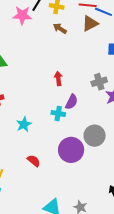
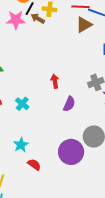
brown arrow: (60, 28) -> (38, 18), moved
cyan cross: (58, 113) -> (22, 104), moved, turned 32
cyan star: (24, 124) -> (21, 145), moved

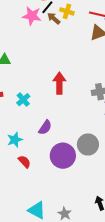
red arrow: (55, 81) -> (59, 83), size x1.5
purple semicircle: (69, 104) -> (45, 127), moved

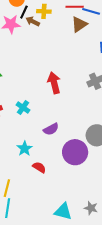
purple semicircle: (45, 127) -> (51, 129), turned 42

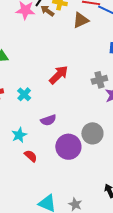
brown triangle: (79, 24) -> (81, 20), moved
red arrow: (54, 83) -> (59, 75), turned 50

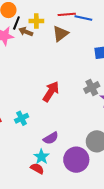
cyan cross: (24, 94) -> (22, 118), turned 32
cyan star: (19, 135) -> (41, 157), moved
red semicircle: (31, 156) -> (37, 168), moved

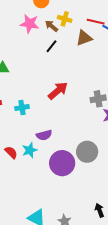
black line: (16, 23) -> (51, 46), moved
red semicircle: (37, 168) -> (11, 152), moved

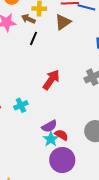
cyan star: (30, 150) -> (51, 139), moved
red semicircle: (11, 152) -> (61, 135), moved
purple circle: (62, 163) -> (62, 160), moved

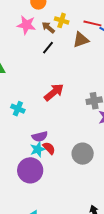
cyan cross: (21, 105) -> (18, 109), turned 32
purple circle: (62, 160) -> (30, 170), moved

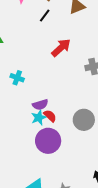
red arrow: (54, 92) -> (61, 48), moved
purple circle: (30, 170) -> (48, 141), moved

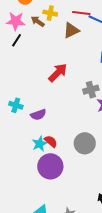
black line: (45, 16) -> (17, 40), moved
purple semicircle: (40, 105) -> (38, 115), moved

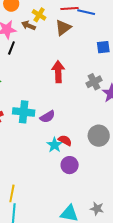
yellow cross: (50, 13) -> (39, 15), turned 32
red arrow: (58, 73) -> (58, 72), turned -35
cyan cross: (16, 105) -> (24, 112), size x1.5
purple circle: (50, 166) -> (70, 165), size x0.7

